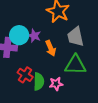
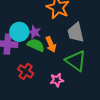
green triangle: (75, 65) -> (76, 61), turned 35
green semicircle: (39, 82) -> (36, 45), moved, turned -66

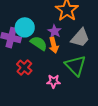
purple star: (34, 32) -> (55, 31), moved
gray trapezoid: (76, 33) -> (80, 38), turned -135

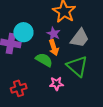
green semicircle: (39, 43) -> (44, 60), moved
red cross: (24, 67) -> (19, 88), moved, turned 35

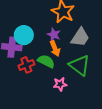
red cross: (19, 88) -> (26, 65), moved

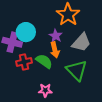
pink star: (60, 84) -> (45, 90), moved

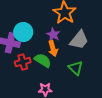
green triangle: (77, 70) -> (76, 68), size x0.7

